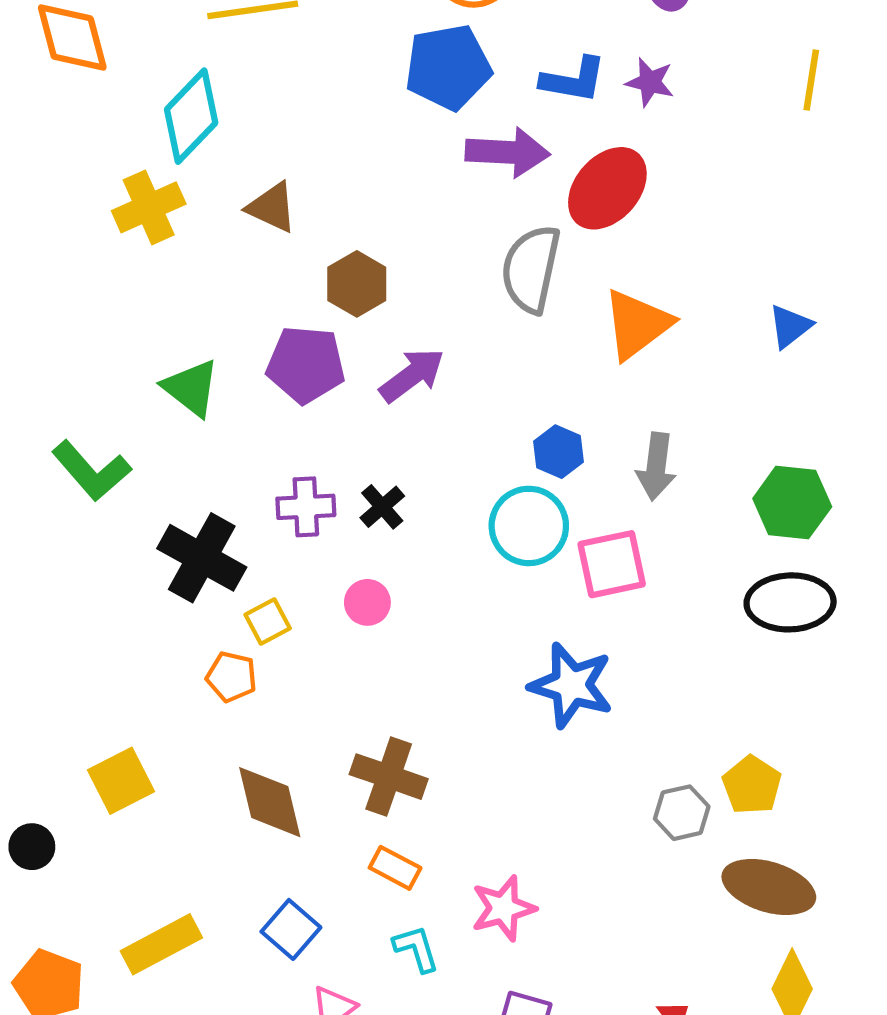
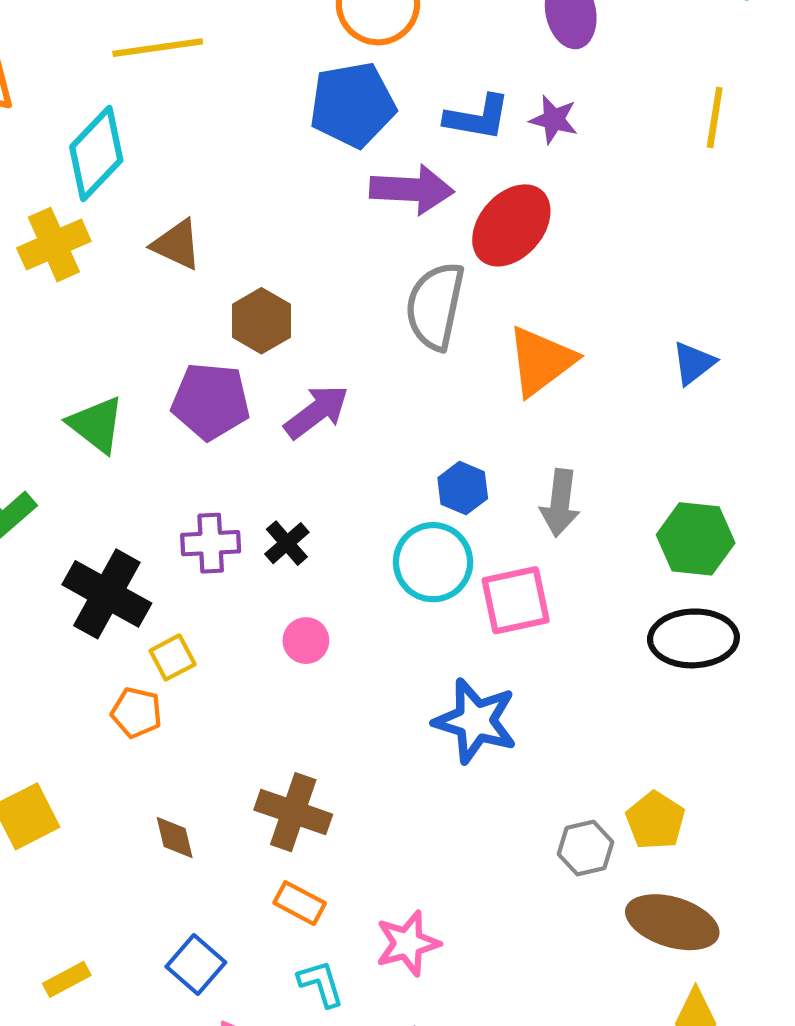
pink circle: (367, 602) -> (306, 641), moved
brown diamond: (270, 802) -> (175, 837), size x0.6
yellow rectangle: (161, 944) -> (67, 979), size x0.6

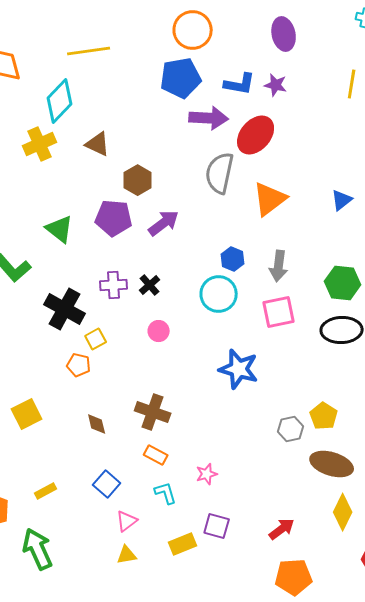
pink square: (516, 600) -> (279, 312), moved
pink star: (408, 943) -> (207, 474), size x0.7

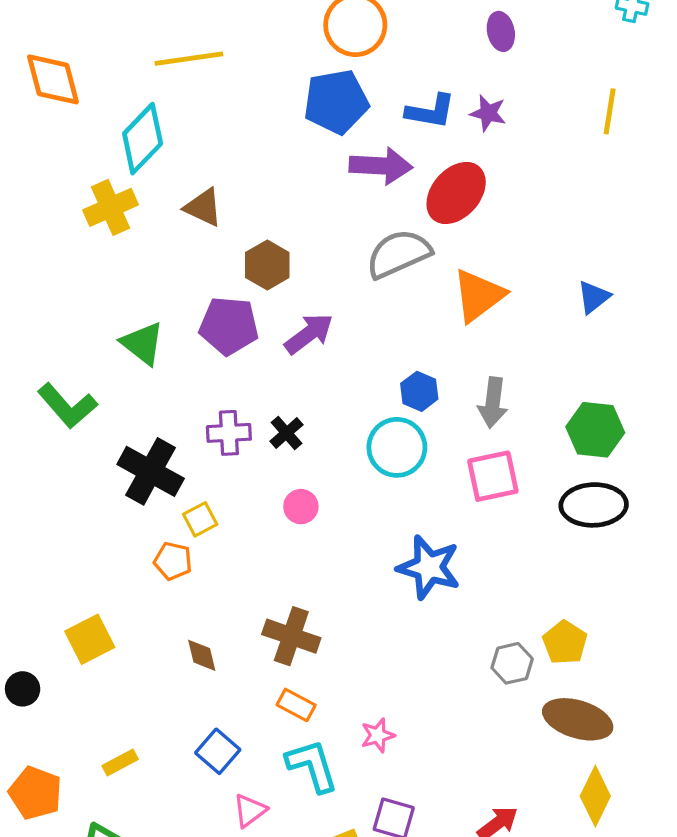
purple ellipse: (284, 34) -> (501, 31), size x0.7
gray semicircle: (220, 173) -> (398, 254), turned 54
cyan L-shape: (166, 493) -> (312, 766), size x1.5

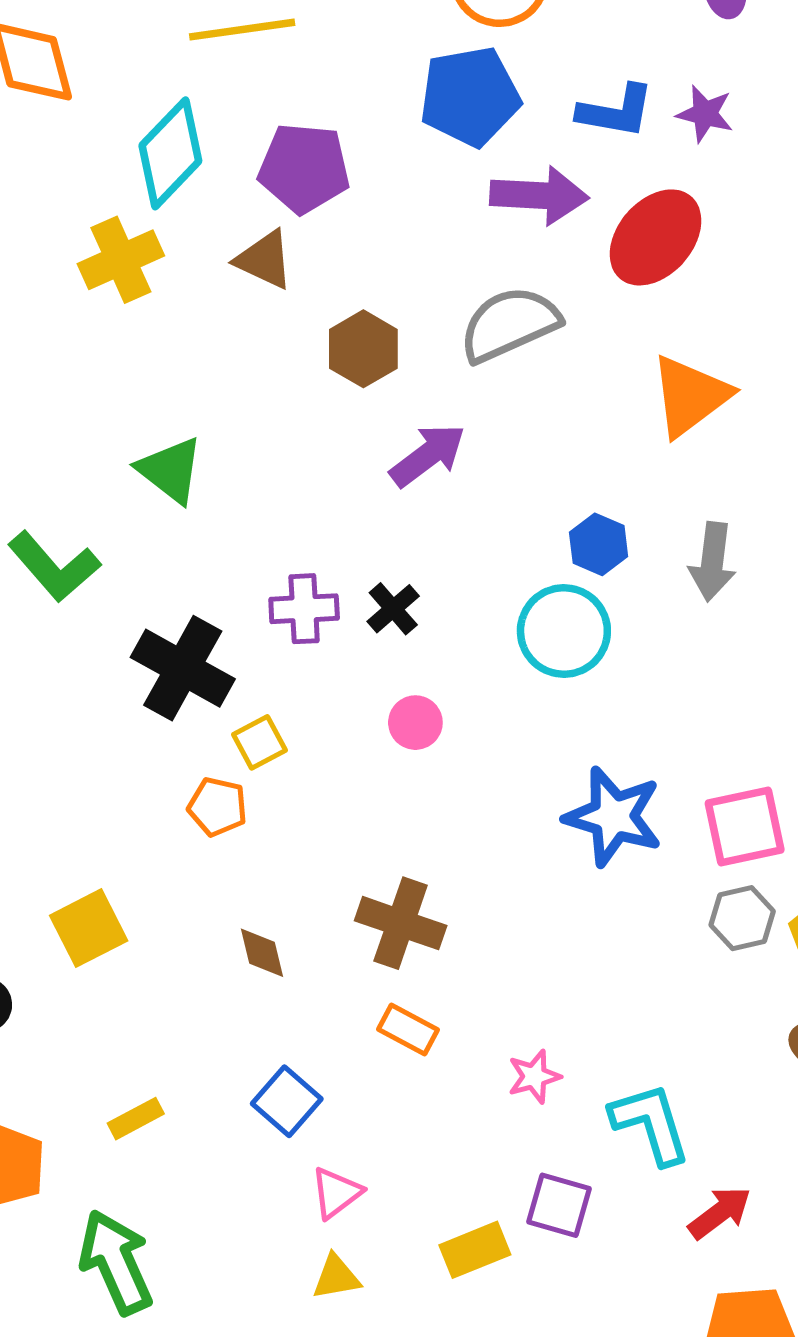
gray semicircle: (398, 254) -> (509, 324), moved
purple pentagon: (229, 326) -> (304, 168), moved
pink square: (493, 476) -> (745, 827), moved
gray hexagon: (512, 663) -> (742, 918), moved
cyan L-shape: (312, 766) -> (651, 1124), moved

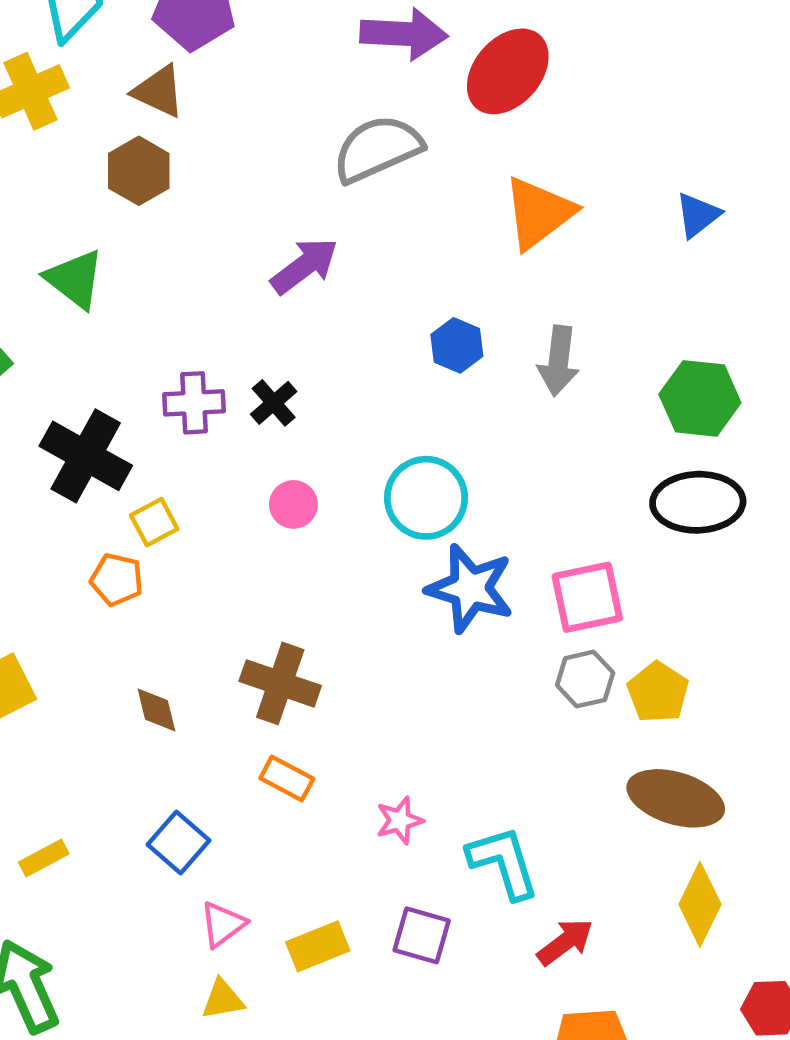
brown hexagon: (363, 349) -> (139, 171), moved
cyan circle: (564, 631) -> (426, 498), moved
yellow rectangle: (475, 1250) -> (318, 946), moved

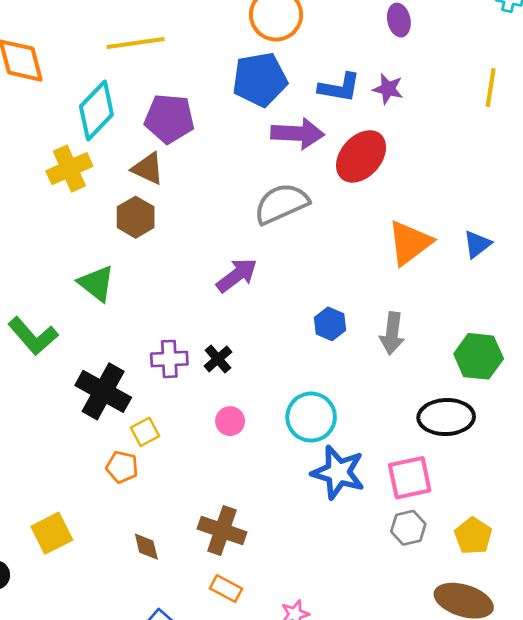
orange triangle: (539, 213) -> (410, 243), moved
black ellipse: (698, 502) -> (446, 417), moved
yellow pentagon: (658, 692) -> (473, 536), moved

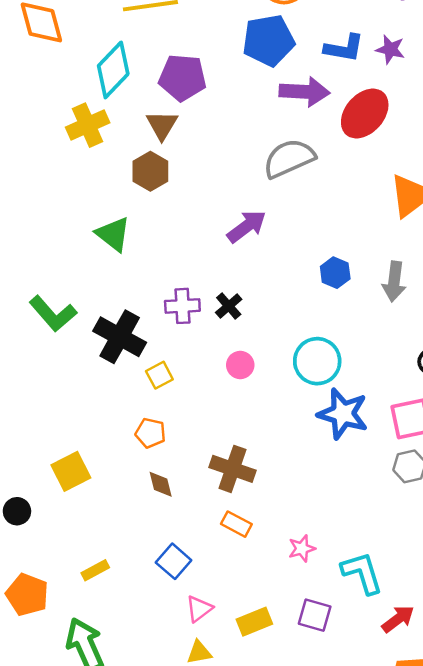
brown triangle: (148, 169) -> (162, 125), turned 36
green L-shape: (33, 336) -> (53, 314), moved
orange pentagon: (122, 467) -> (150, 433), moved

